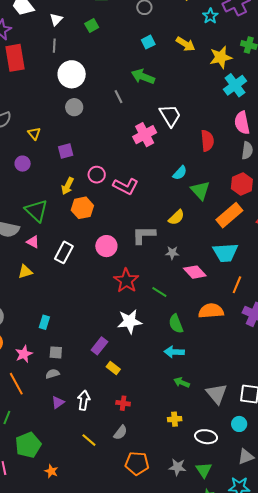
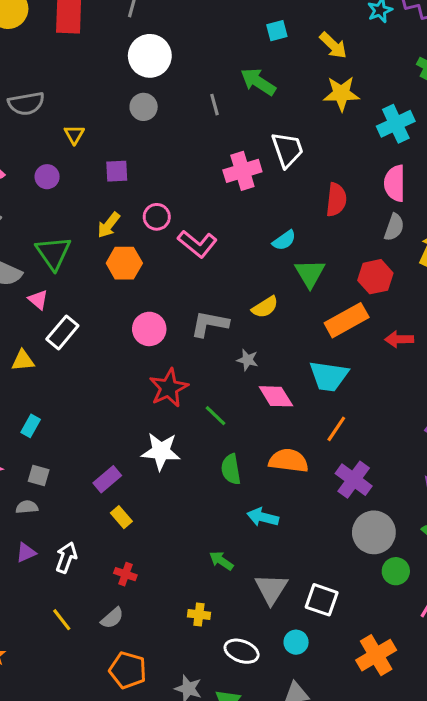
yellow star: (221, 57) -> (341, 94), moved
white rectangle: (64, 252) -> (62, 332), moved
yellow triangle: (25, 272) -> (23, 361), moved
cyan arrow: (174, 352) -> (263, 517), moved

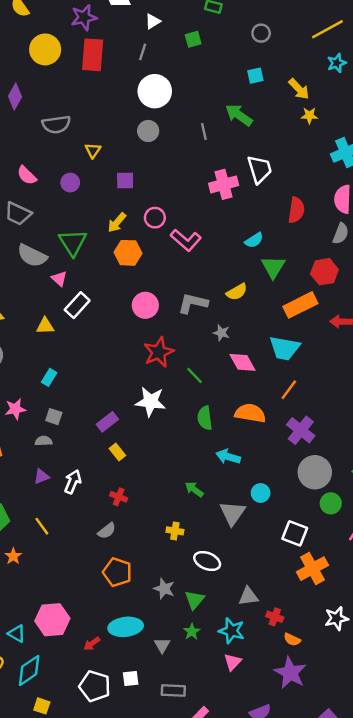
yellow star: (341, 94) -> (309, 116), moved, size x0.6
white square: (322, 600) -> (295, 533), moved
yellow line: (62, 620) -> (42, 526), moved
cyan circle: (296, 642) -> (261, 493), moved

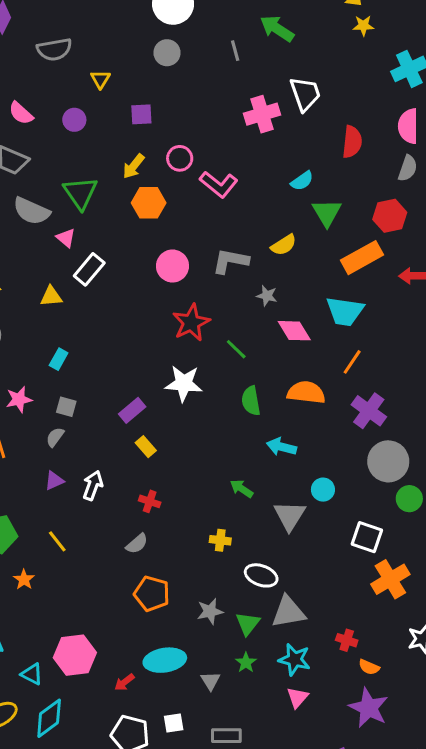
gray semicircle: (44, 441) -> (55, 437), turned -49
gray star: (164, 589) -> (210, 611), turned -30
gray triangle: (248, 596) -> (288, 612), moved, size x1.4

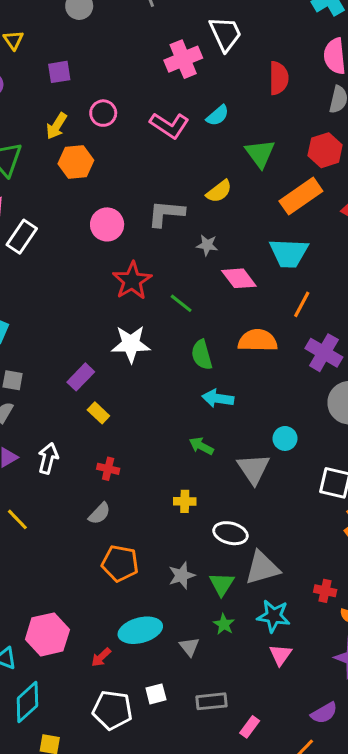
cyan semicircle: (302, 181) -> (218, 115), moved
pink L-shape: (219, 184) -> (169, 125), moved
cyan arrow: (281, 447) -> (218, 398), moved

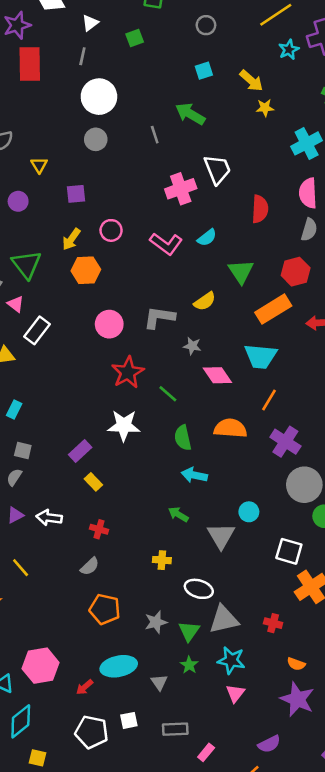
white arrow: (48, 458) -> (49, 518), turned -100
red cross: (325, 591) -> (273, 623), moved

